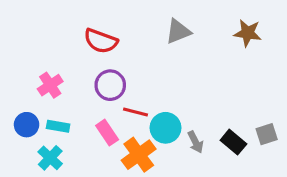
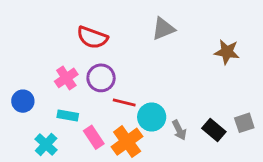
brown star: (248, 33) -> (227, 52), moved
pink cross: (50, 85) -> (66, 78), moved
blue circle: (27, 125) -> (23, 101), moved
cyan rectangle: (58, 126) -> (68, 116), moved
pink rectangle: (107, 133) -> (94, 137), moved

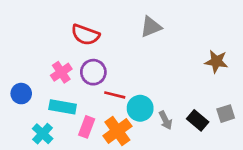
brown star: (227, 52) -> (216, 61), moved
cyan rectangle: (68, 116) -> (63, 107), size x1.4
pink rectangle: (94, 137) -> (87, 127), turned 55

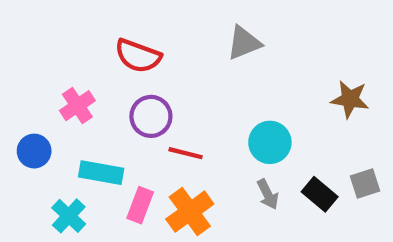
pink cross: (61, 72) -> (77, 106), moved
cyan circle: (140, 108) -> (270, 142), moved

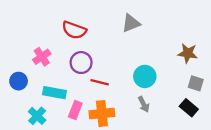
gray square: (365, 183) -> (196, 83), moved, turned 35
black rectangle: (320, 194) -> (189, 108), moved
orange cross: (190, 212) -> (102, 114), turned 30

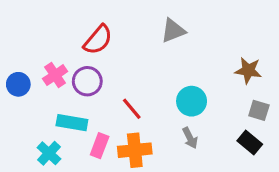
red semicircle: (74, 30) -> (98, 40), turned -70
purple circle: (81, 63) -> (87, 81), moved
blue circle: (19, 81) -> (18, 84), moved
red line: (100, 82) -> (132, 109), turned 36

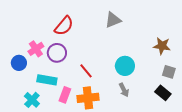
blue circle: (18, 84) -> (19, 63), moved

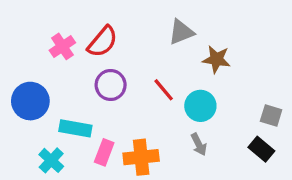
brown star: (162, 46) -> (216, 59), moved
pink cross: (36, 49) -> (62, 46), moved
purple circle: (57, 53) -> (111, 85), moved
blue circle: (19, 63) -> (30, 101), size x1.5
red line: (86, 71) -> (164, 90), moved

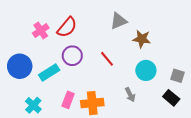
cyan circle: (200, 106) -> (146, 70), moved
cyan rectangle: (75, 128) -> (49, 73), moved, turned -42

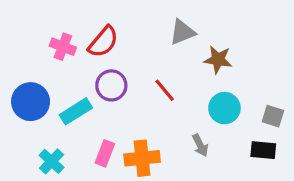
pink cross: (41, 30) -> (63, 47), turned -35
black rectangle: (171, 98) -> (263, 150), turned -35

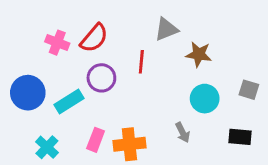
red line: (165, 90) -> (141, 62), moved, turned 45
gray square: (273, 116) -> (249, 90), moved

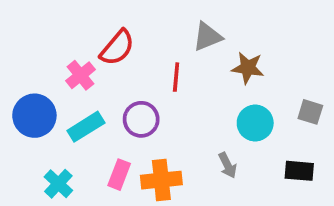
pink cross: (57, 43) -> (80, 75), moved, turned 30
purple circle: (101, 78) -> (141, 119), moved

